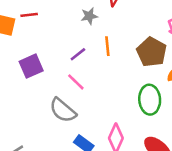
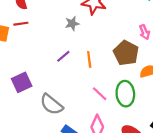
orange line: (107, 46) -> (89, 59), moved
purple square: (31, 66) -> (22, 82), moved
pink line: (76, 82) -> (100, 94), moved

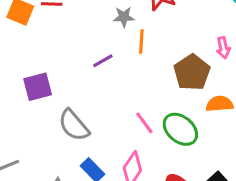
orange line: (89, 59) -> (141, 41), moved
green ellipse: (125, 94) -> (180, 129), turned -55

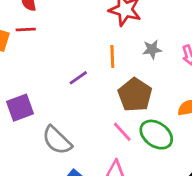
gray star: (124, 17) -> (152, 49), moved
brown pentagon: (192, 72) -> (135, 95), moved

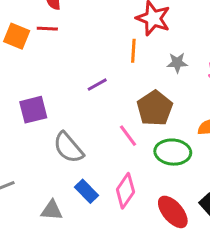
orange line: (112, 57) -> (133, 51), moved
pink line: (122, 132) -> (128, 136), moved
green ellipse: (156, 135) -> (173, 152), turned -36

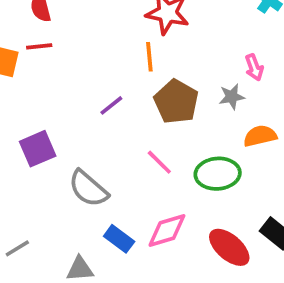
gray star: (177, 63) -> (232, 97), moved
brown pentagon: (155, 108) -> (176, 102), moved
pink diamond: (125, 191) -> (167, 230), turned 48

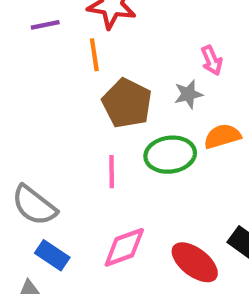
purple line: (111, 105) -> (45, 25), moved, turned 30
pink line: (159, 162) -> (112, 172), turned 48
green ellipse: (218, 174) -> (170, 155), moved
blue rectangle: (119, 239) -> (52, 255), moved

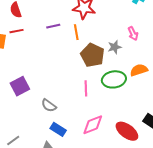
purple line: (45, 25) -> (53, 26), moved
gray star: (188, 94) -> (115, 47), moved
gray semicircle: (34, 205) -> (49, 105), size x0.7

